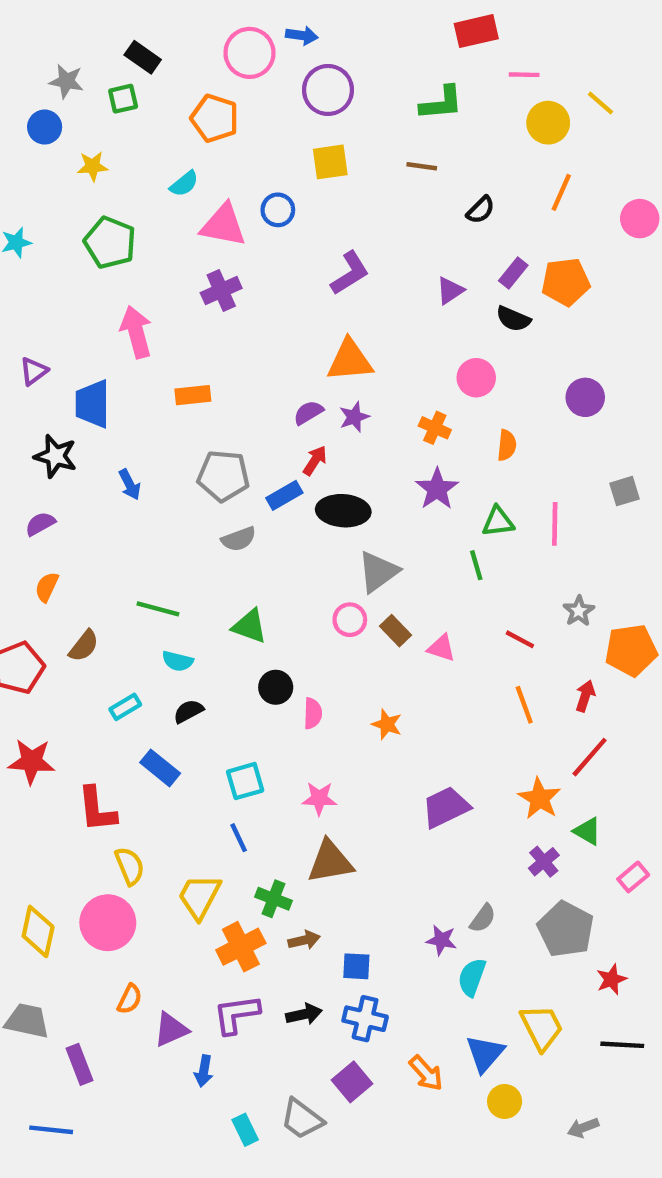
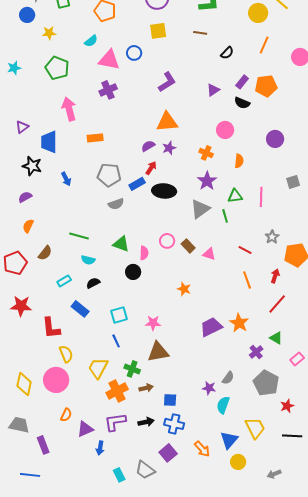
gray triangle: (378, 572) -> (200, 209), moved
pink semicircle: (313, 713) -> (144, 253), moved
orange star: (539, 798) -> (239, 323), moved

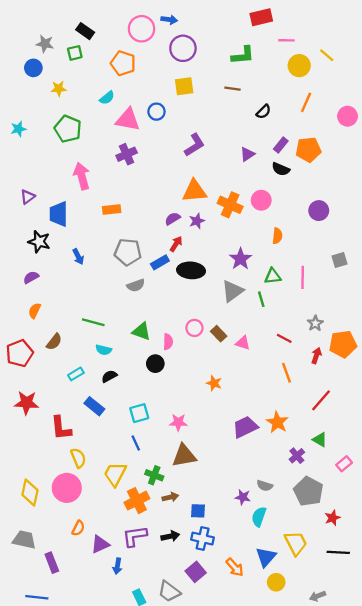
orange cross: (206, 153) -> (230, 205), moved, size x1.5
red arrow: (275, 276) -> (316, 356), moved
gray semicircle: (228, 378) -> (265, 486), turned 72

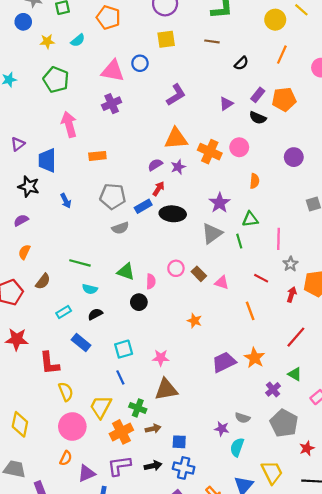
cyan semicircle: (107, 98) -> (78, 40), moved
pink line: (303, 277) -> (278, 239), moved
orange line: (287, 373) -> (250, 311), moved
pink circle: (67, 488) -> (72, 427), moved

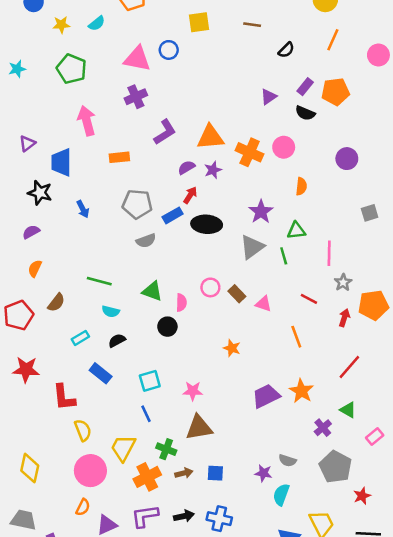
purple L-shape: (176, 95) -> (165, 132), moved
blue square: (179, 442) -> (215, 473), moved

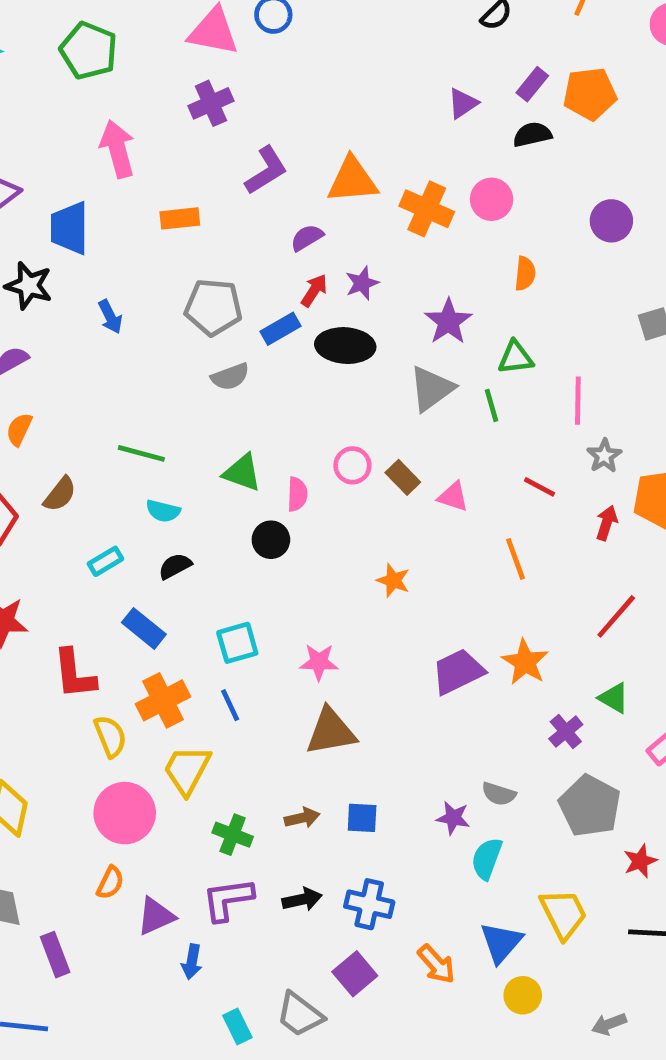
black semicircle: (305, 113) -> (532, 135), turned 144
purple star: (213, 170) -> (362, 283), moved
green cross: (166, 449) -> (233, 835), moved
orange cross: (147, 477) -> (163, 700), moved

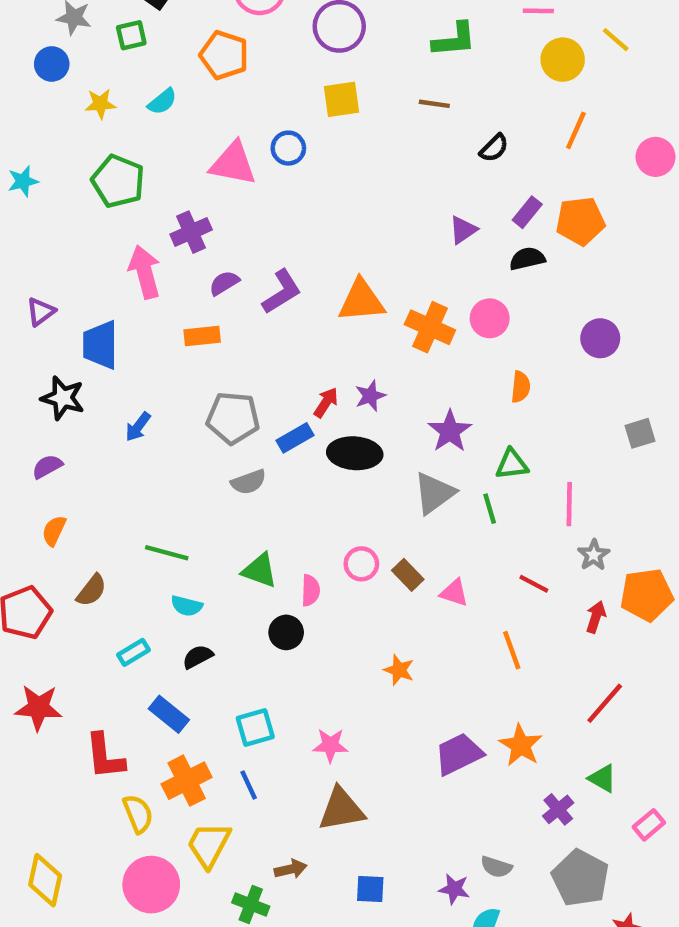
purple cross: (211, 103) -> (191, 232), moved
purple semicircle: (307, 238) -> (224, 283), moved
blue arrow: (110, 317) -> (138, 427), turned 64
brown arrow: (302, 818) -> (291, 869), moved

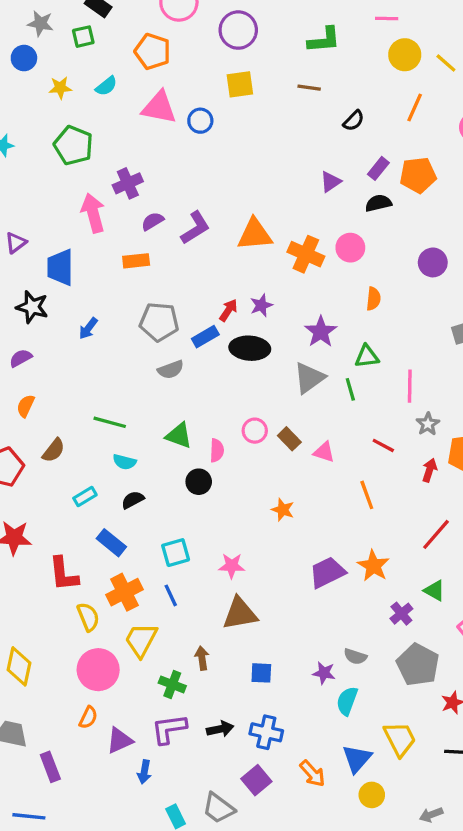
yellow line: (616, 40) -> (446, 63), moved
pink triangle: (233, 164) -> (159, 107), moved
brown arrow: (291, 869) -> (202, 658), turned -85

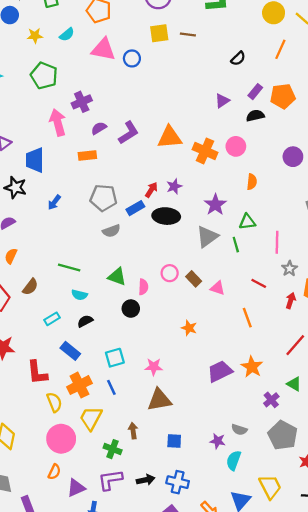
brown line: (309, 88) -> (188, 34), moved

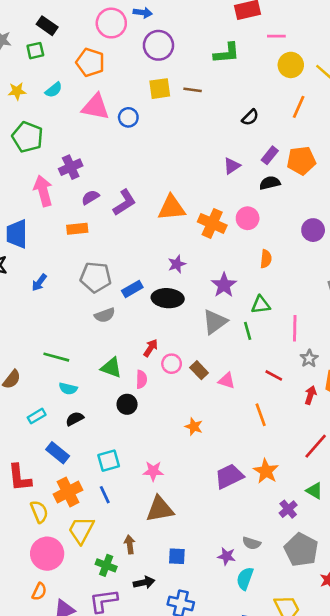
red arrow: (151, 190) -> (151, 348), moved
black arrow: (146, 480) -> (144, 582), moved

